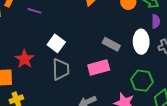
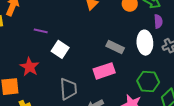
purple line: (34, 11) -> (41, 31), moved
gray trapezoid: (61, 69) -> (68, 89), moved

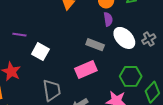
purple semicircle: (158, 21) -> (108, 19), moved
white ellipse: (145, 43) -> (124, 38), turned -35

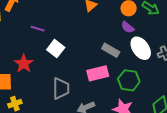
purple semicircle: (108, 19) -> (128, 27), turned 128
green hexagon: (131, 76) -> (129, 80), moved

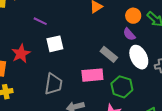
white square: (56, 49) -> (55, 44), turned 30

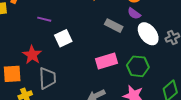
gray rectangle: (109, 54) -> (114, 26), moved
gray trapezoid: (54, 84) -> (47, 78), moved

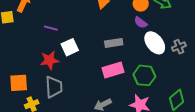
gray rectangle: (114, 26) -> (114, 43), moved, turned -36
red star: (32, 55) -> (49, 60), moved, turned 30

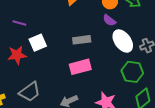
green hexagon: (144, 75) -> (132, 72), moved
gray trapezoid: (54, 87) -> (30, 92), moved, turned 55

